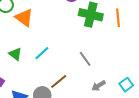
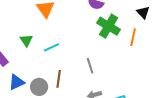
brown line: (59, 82) -> (59, 79), turned -60

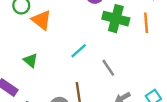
cyan line: (51, 47) -> (79, 51), moved

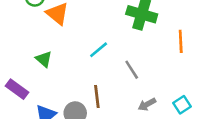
orange line: (146, 23) -> (181, 41), moved

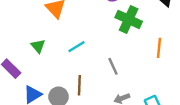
cyan line: (99, 50) -> (77, 47), moved

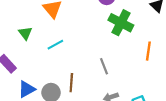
green triangle: (38, 46) -> (25, 33), moved
cyan line: (77, 47) -> (55, 45), moved

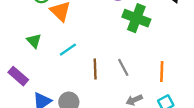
orange line: (148, 51) -> (162, 71), moved
brown line: (71, 83) -> (95, 69), moved

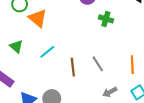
green cross: (136, 18) -> (106, 19), size x0.6

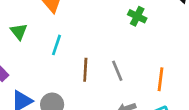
cyan line: (47, 52) -> (56, 45), turned -42

